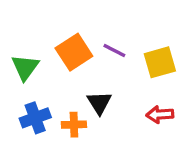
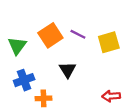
red arrow: (160, 115) -> (111, 96), moved
orange cross: (74, 125) -> (44, 98), moved

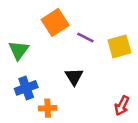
orange square: (50, 35) -> (55, 22), moved
red arrow: (111, 96) -> (122, 106), turned -60

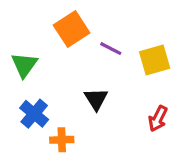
blue cross: (26, 88) -> (34, 114), turned -30
red arrow: (122, 106) -> (158, 119), moved

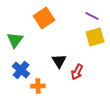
purple line: (111, 49) -> (92, 16), moved
red arrow: (158, 119) -> (77, 72), moved

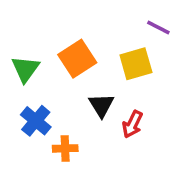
orange square: (44, 18) -> (77, 59), moved
yellow square: (95, 37) -> (136, 64), moved

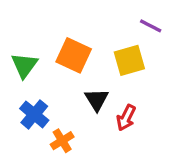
orange square: (77, 59) -> (74, 55), turned -32
orange cross: (65, 148) -> (62, 141), turned -30

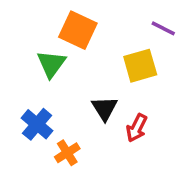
orange square: (74, 55) -> (78, 30), moved
green triangle: (24, 65) -> (51, 64), moved

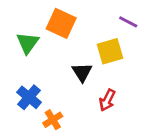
green triangle: (51, 64) -> (28, 43), moved
black triangle: (105, 108) -> (82, 72), moved

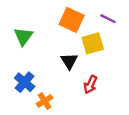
orange square: (61, 23) -> (72, 20), moved

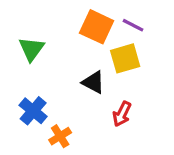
purple line: (108, 19) -> (133, 25), moved
black triangle: (69, 61) -> (93, 82), turned -30

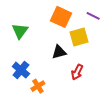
purple line: (133, 25) -> (93, 16), moved
black triangle: (93, 82) -> (59, 52), turned -42

